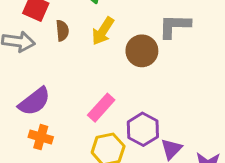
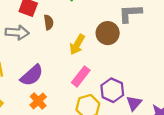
yellow arrow: (103, 31) -> (77, 45), moved
orange cross: (41, 137) -> (38, 101), turned 35

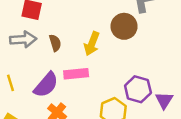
brown semicircle: (49, 22) -> (55, 43), moved
pink rectangle: (81, 76) -> (76, 74), moved, turned 54

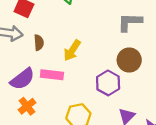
brown circle: (124, 26) -> (129, 60), moved
purple hexagon: (138, 89) -> (108, 83), moved

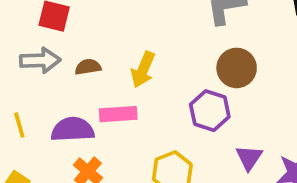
brown semicircle: (39, 43) -> (88, 67), turned -84
purple semicircle: (22, 79) -> (73, 130), turned -135

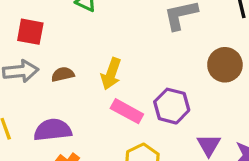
brown circle: (237, 68) -> (225, 65), moved
pink rectangle: (118, 114) -> (127, 111), moved, turned 36

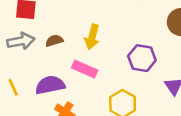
pink rectangle: (127, 111) -> (85, 69), moved

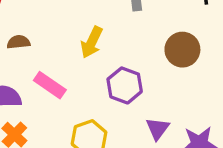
yellow arrow: (92, 37) -> (92, 42), moved

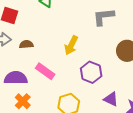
purple triangle: (158, 129) -> (111, 99), turned -42

